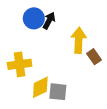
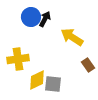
yellow arrow: (79, 40) -> (72, 37), turned -60
brown rectangle: (94, 57) -> (88, 65), moved

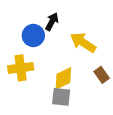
blue circle: (31, 17) -> (33, 36), moved
yellow diamond: (37, 80) -> (63, 78), moved

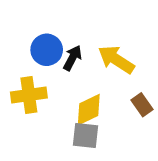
black arrow: (52, 22) -> (73, 58), moved

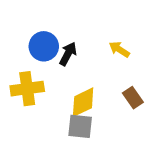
yellow arrow: (116, 59) -> (119, 49), moved, size x0.6

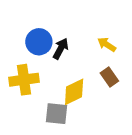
brown rectangle: (133, 98) -> (109, 77), moved
gray square: (80, 126) -> (57, 114), moved

